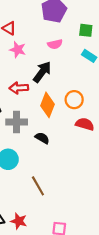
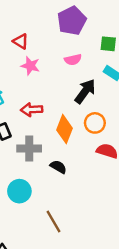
black arrow: (42, 72) -> (85, 91), moved

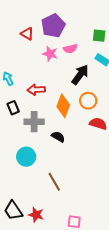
purple pentagon: (72, 21) -> (53, 26), moved
pink star: (30, 66) -> (50, 54), moved

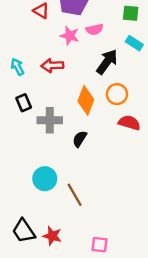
red arrow: (36, 90) -> (52, 65), moved
black semicircle: (58, 137) -> (80, 139), turned -88
cyan circle: (26, 157) -> (45, 179), moved

